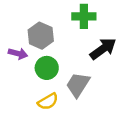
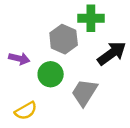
gray hexagon: (41, 36) -> (64, 39), moved
yellow semicircle: (48, 101) -> (26, 111), moved

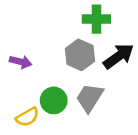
gray hexagon: (64, 39) -> (80, 55), moved
green circle: (51, 74) -> (54, 100), moved

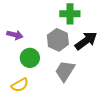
purple arrow: (21, 62) -> (15, 35), moved
green circle: (54, 100) -> (30, 58), moved

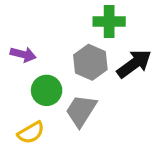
gray trapezoid: (65, 71) -> (81, 111), moved

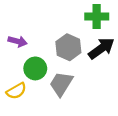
green cross: (109, 22) -> (97, 17), moved
yellow semicircle: (31, 133) -> (16, 91), moved

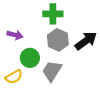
green cross: (97, 17) -> (53, 14), moved

